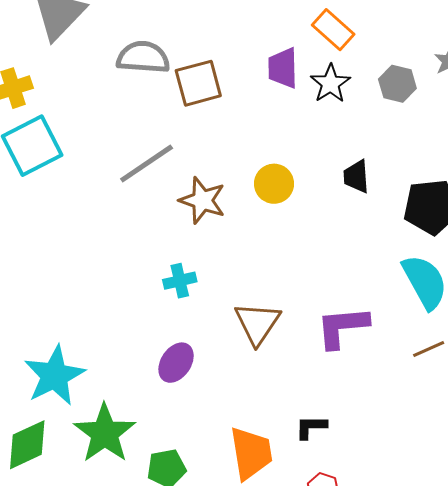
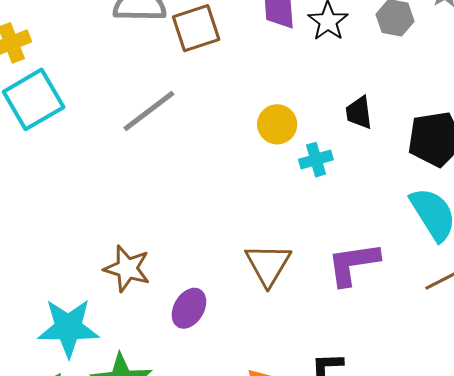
brown star: (202, 200) -> (127, 269), moved
cyan cross: (180, 281) -> (316, 160), moved
cyan star: (55, 376) -> (68, 328), turned 30

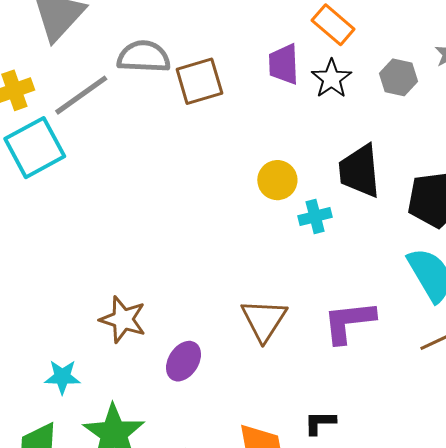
gray line: (149, 111) -> (81, 95), moved
black trapezoid: (359, 113) -> (360, 171), size x1.6
cyan star: (68, 328) -> (62, 377), size x0.6

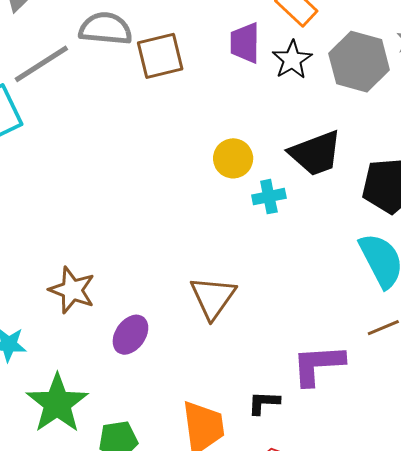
gray hexagon: (398, 77) -> (359, 62), size x1.6
black trapezoid: (360, 171) -> (316, 153), turned -108
purple L-shape: (349, 322) -> (318, 365), moved

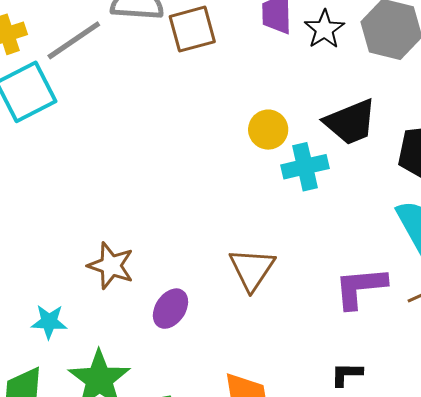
cyan cross: (269, 197) -> (305, 167), size x1.4
purple L-shape: (318, 365) -> (360, 288), moved
black L-shape: (264, 403) -> (347, 374), moved

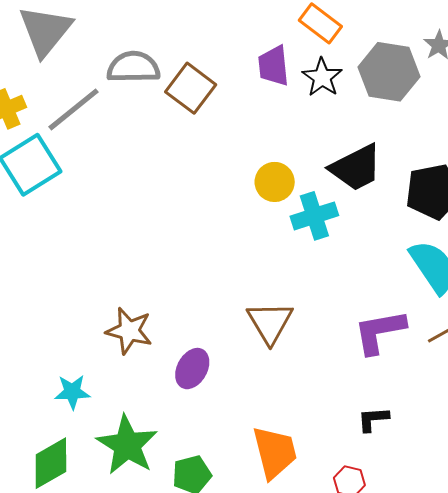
brown square: (192, 29) -> (191, 88), turned -33

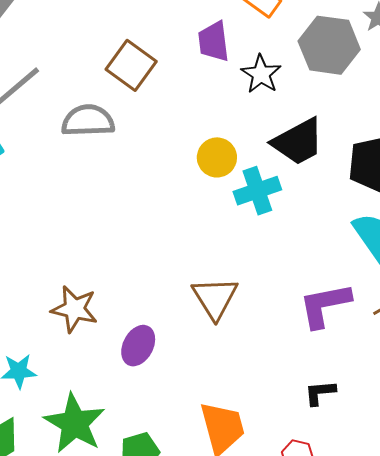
gray semicircle: (133, 67) -> (88, 121), moved
black star: (322, 77) -> (261, 74), moved

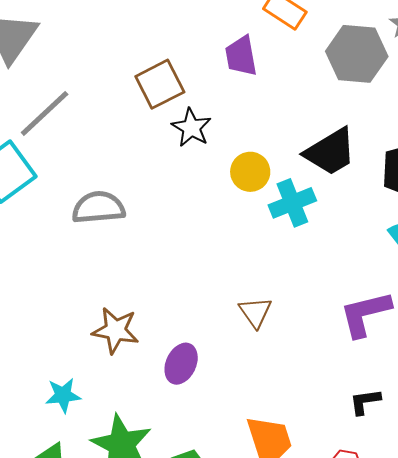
brown square: (131, 65) -> (160, 84), turned 30
black star: (261, 74) -> (191, 128), moved
gray semicircle: (88, 121) -> (98, 208), moved
brown triangle: (215, 298) -> (255, 312), size x0.7

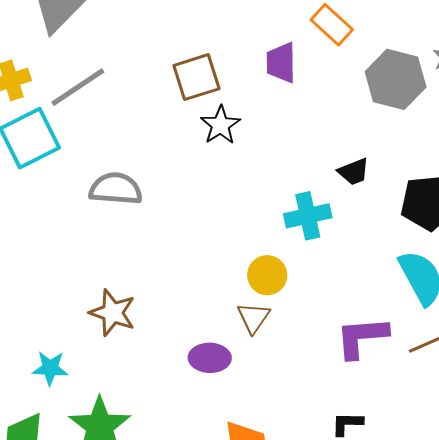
black trapezoid: (330, 152) -> (354, 172), size x0.6
yellow circle: (250, 172) -> (267, 275), moved
purple ellipse: (181, 364) -> (210, 358), moved, turned 57

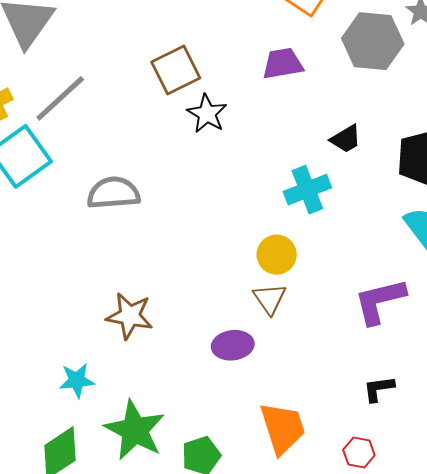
purple trapezoid: (281, 63) -> (283, 64), moved, turned 90

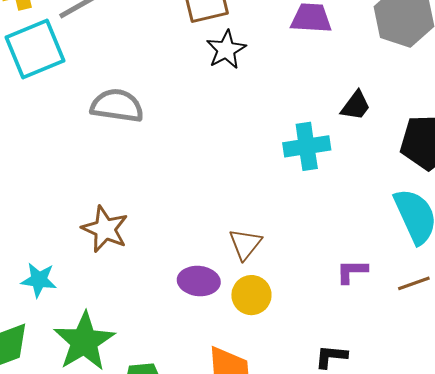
black trapezoid: (346, 139) -> (356, 106), turned -36
yellow circle: (277, 255) -> (251, 295), moved
purple L-shape: (380, 301) -> (352, 271), size x0.6

